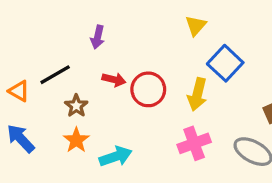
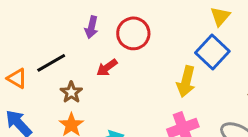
yellow triangle: (196, 26) -> (220, 16), moved
red arrow: (114, 80) -> (107, 68), turned 130
red circle: (148, 89) -> (133, 33), moved

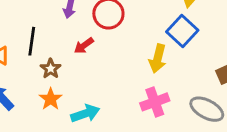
black line: (51, 63) -> (32, 41), turned -52

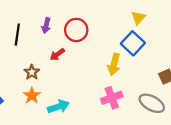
black line: (32, 41) -> (17, 34), moved

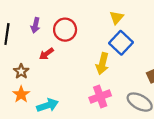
yellow triangle: (138, 18) -> (117, 18), moved

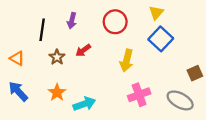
red circle: (65, 30) -> (115, 22), moved
yellow arrow: (102, 64) -> (127, 61), moved
brown star: (21, 71) -> (57, 57), moved

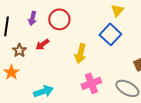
yellow triangle: (156, 13) -> (117, 10), moved
red circle: (115, 22) -> (59, 19), moved
orange star: (57, 92) -> (11, 72), moved

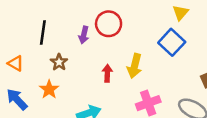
purple arrow: (32, 18) -> (84, 35), moved
red arrow: (42, 44) -> (107, 73), moved, turned 128

